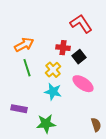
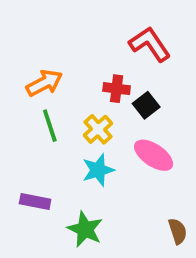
cyan star: (53, 92) -> (98, 170), turned -30
green star: (46, 124) -> (85, 229), turned 30

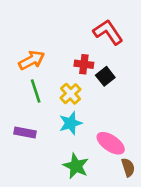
pink ellipse: (154, 155) -> (111, 143), moved
purple rectangle: (35, 202) -> (25, 133), moved
green star: (85, 229) -> (76, 166), moved

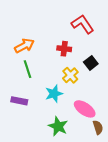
black square: (105, 76) -> (91, 63), moved
yellow cross: (70, 94) -> (70, 75), moved

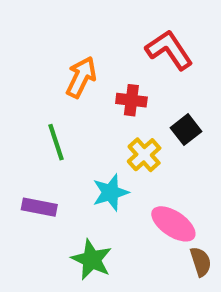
orange arrow: (24, 46) -> (81, 77), moved, turned -36
green star: (58, 126) -> (92, 260), moved

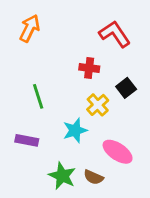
orange arrow: (81, 77) -> (30, 28), moved
brown semicircle: (201, 262) -> (93, 177), moved, turned 132

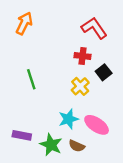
red cross: (89, 68) -> (83, 56), moved
cyan star: (75, 130) -> (69, 119), moved
purple rectangle: (27, 140) -> (22, 135), moved

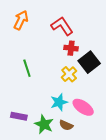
red L-shape: (94, 28) -> (62, 26), moved
black square: (104, 72) -> (89, 62), size x1.5

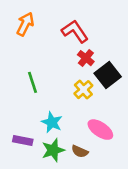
red cross: (71, 48) -> (86, 58), turned 32
cyan star: (59, 102) -> (52, 122), moved, turned -30
green star: (44, 124) -> (53, 150), turned 30

